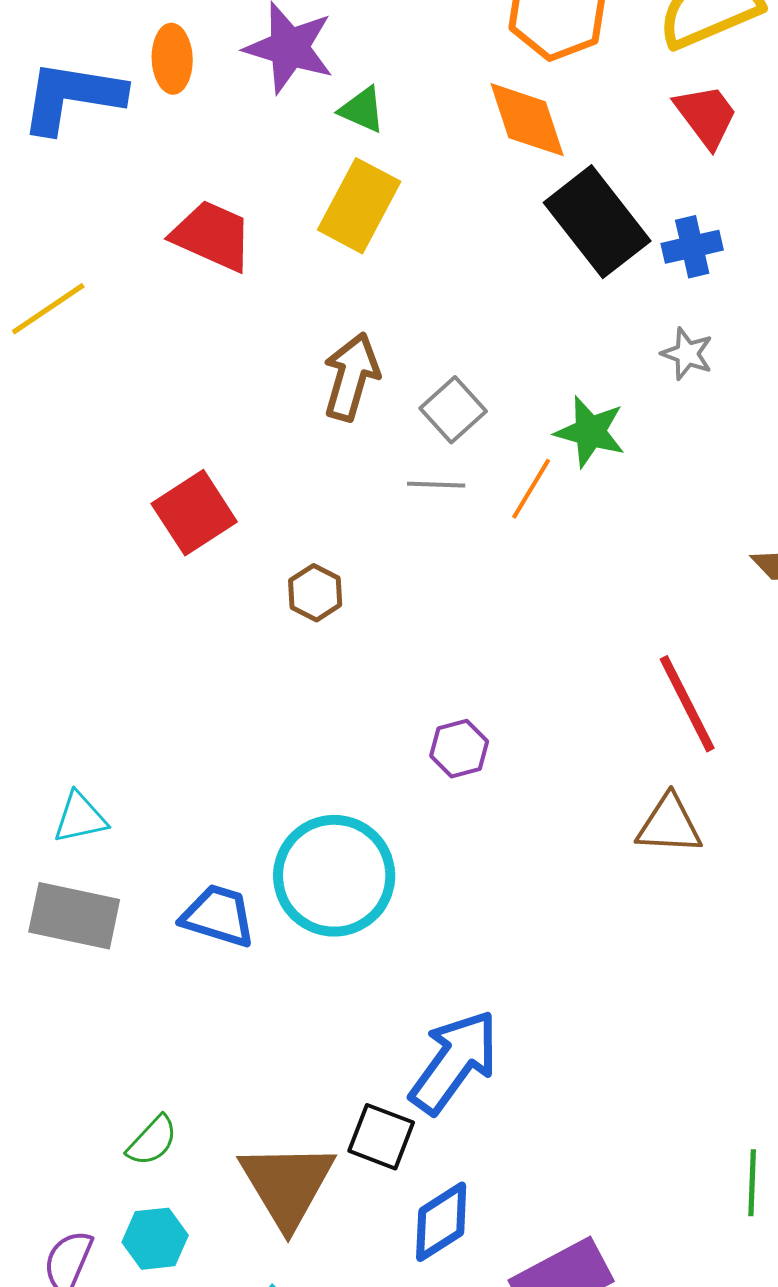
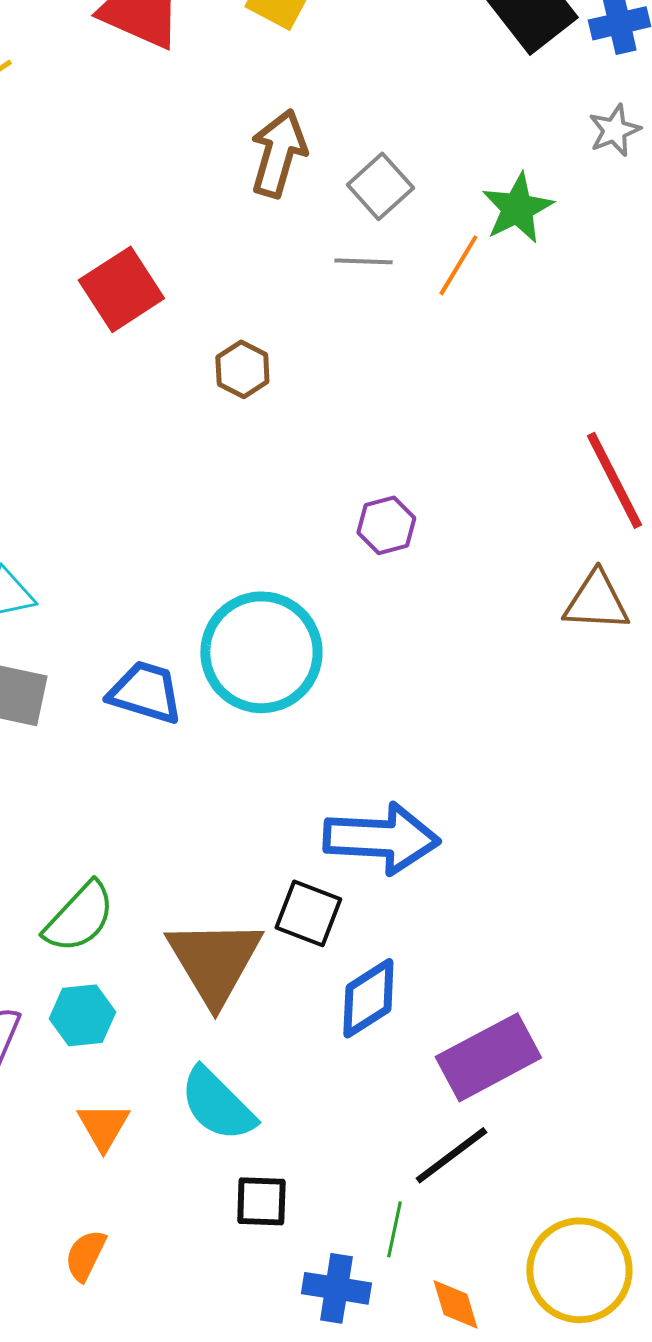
gray star: (687, 354) -> (614, 130), turned 30
green star: (590, 432) -> (517, 208), turned 30
blue arrow: (454, 1062) -> (381, 838), turned 57
green semicircle: (152, 1141) -> (79, 917), size x1.4

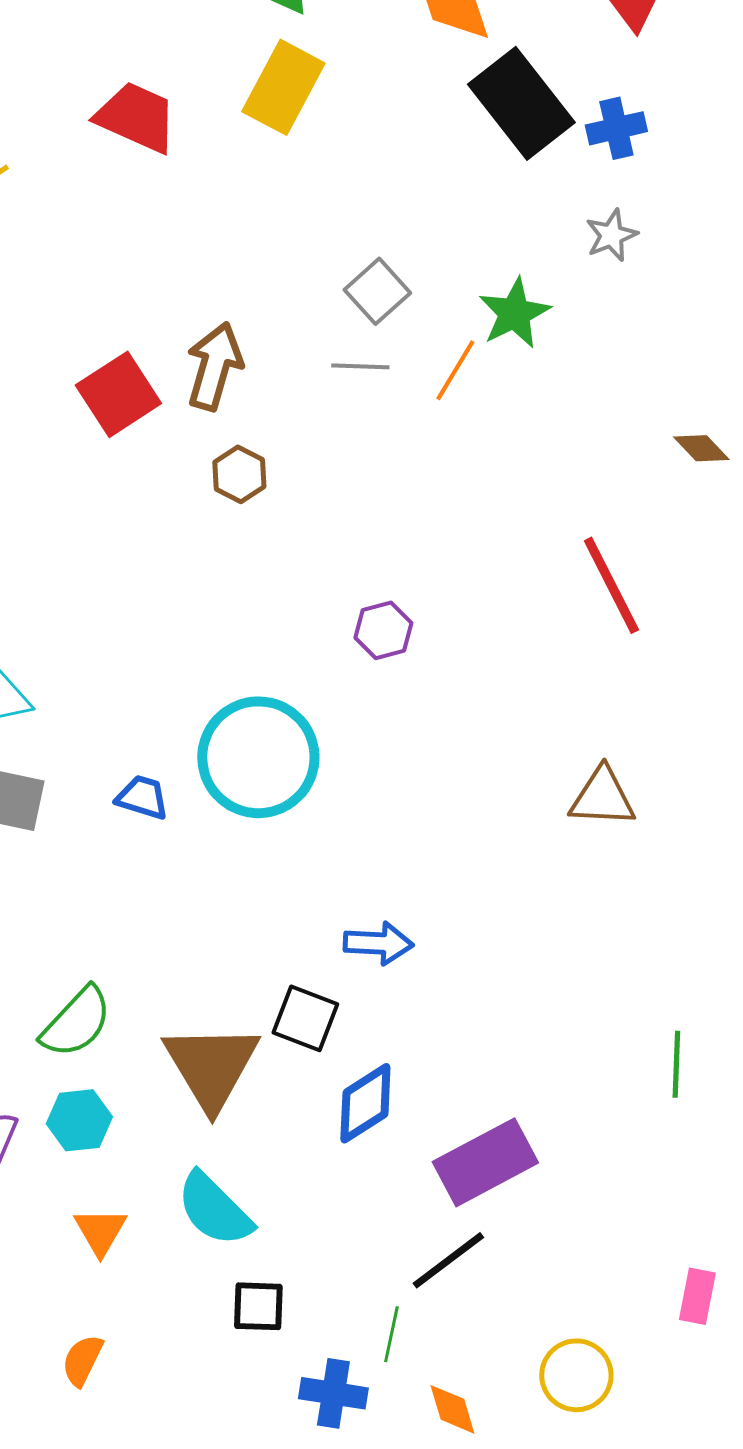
brown arrow: (278, 153) -> (214, 366), moved
brown triangle: (596, 601) -> (602, 797), moved
blue trapezoid: (145, 692) -> (142, 797), size x0.7
blue arrow: (381, 838) -> (378, 943), size x0.6
yellow circle: (579, 1270) -> (576, 1375), size x0.7

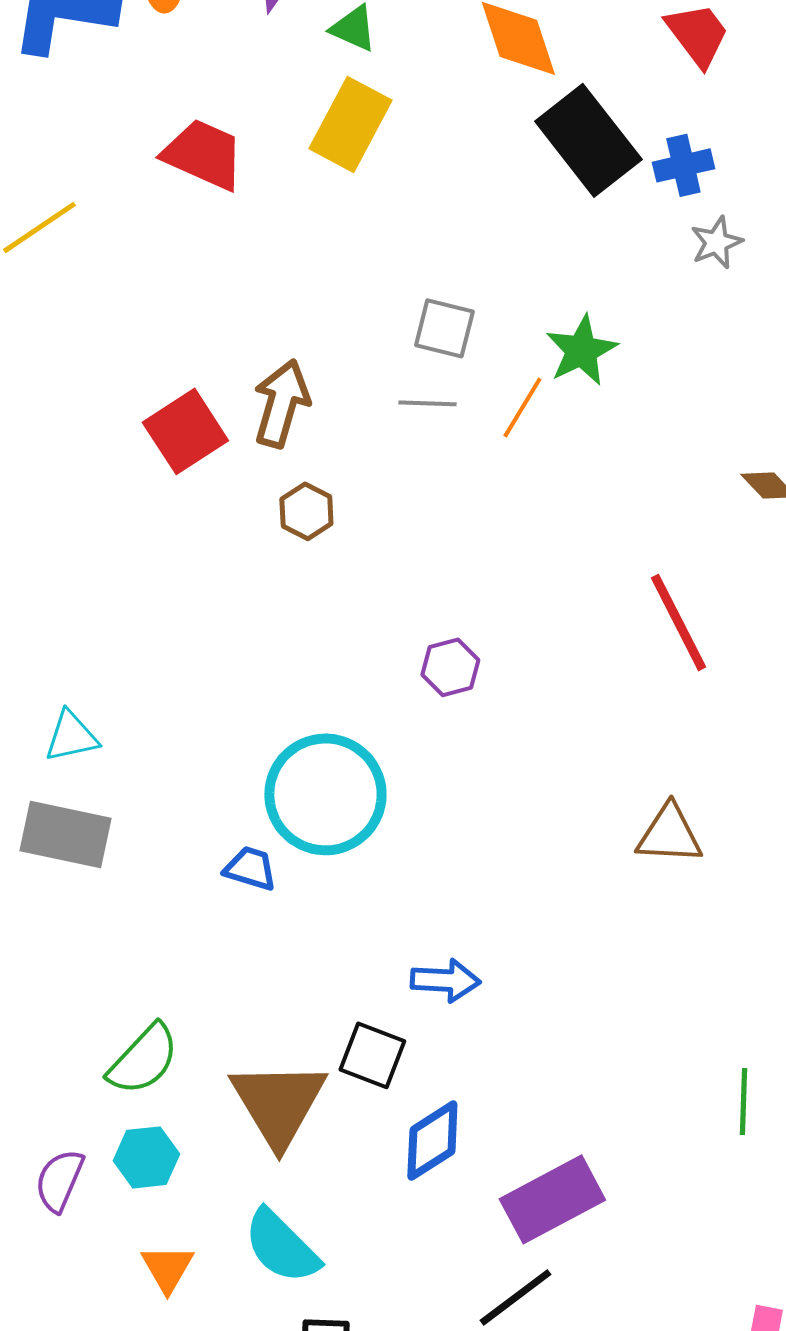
gray star: (611, 235) -> (716, 242), moved
gray square: (377, 291) -> (444, 328), turned -34
blue trapezoid: (142, 797) -> (250, 868), moved

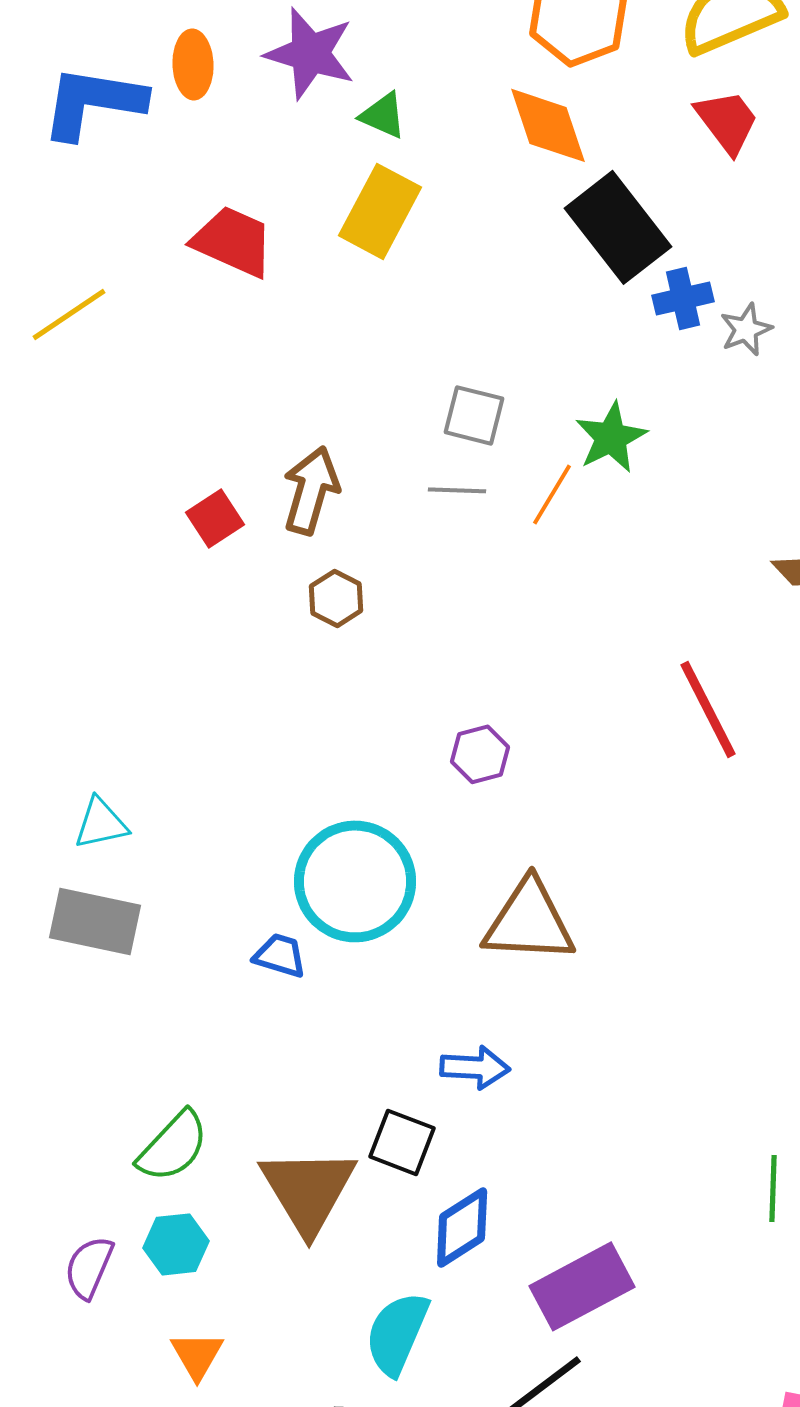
blue cross: (683, 165) -> (683, 298), moved
red square: (185, 431) -> (215, 518), size x0.7
brown triangle: (669, 834) -> (529, 921), moved, size x1.4
cyan semicircle: (281, 1246) -> (397, 1333), moved, turned 68

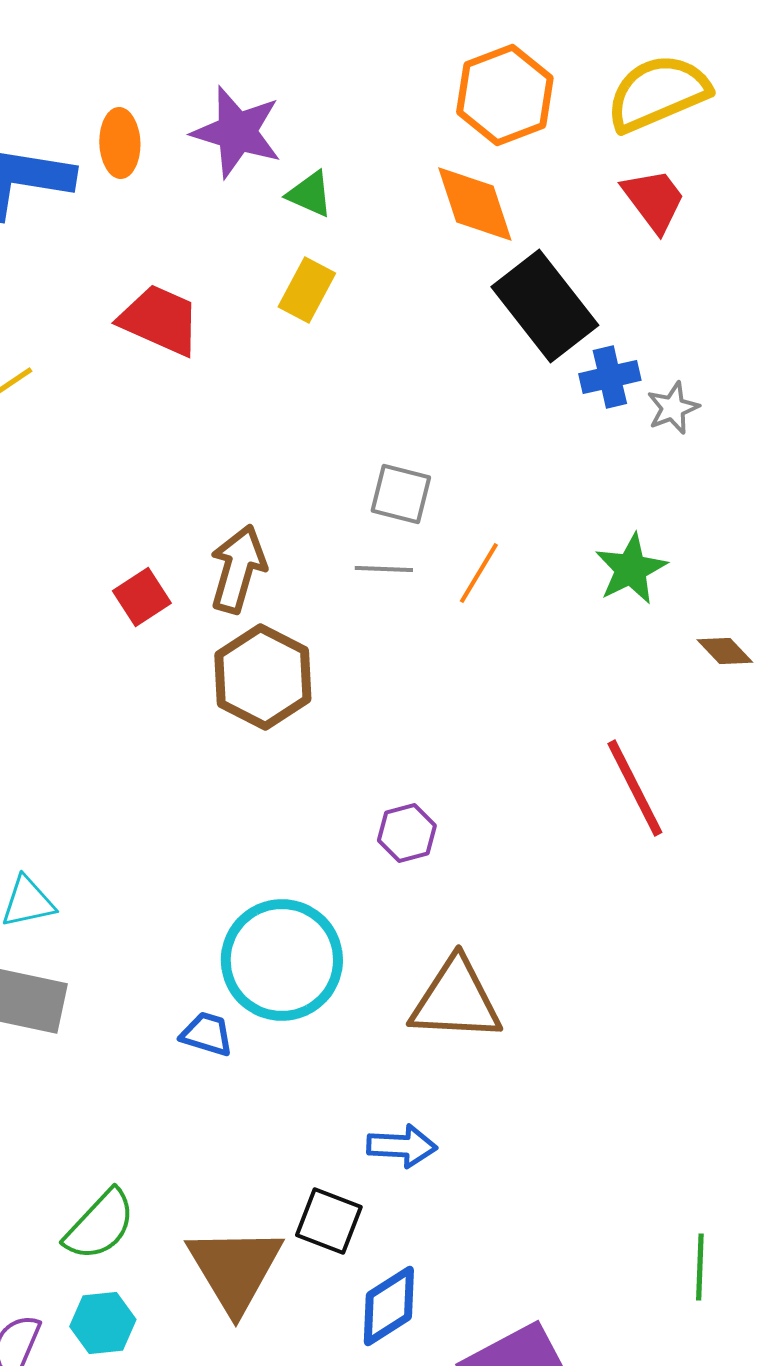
yellow rectangle: (380, 211) -> (307, 290), size x0.7
green star: (611, 437) -> (631, 569), moved
brown hexagon: (336, 598) -> (263, 677), size x1.8

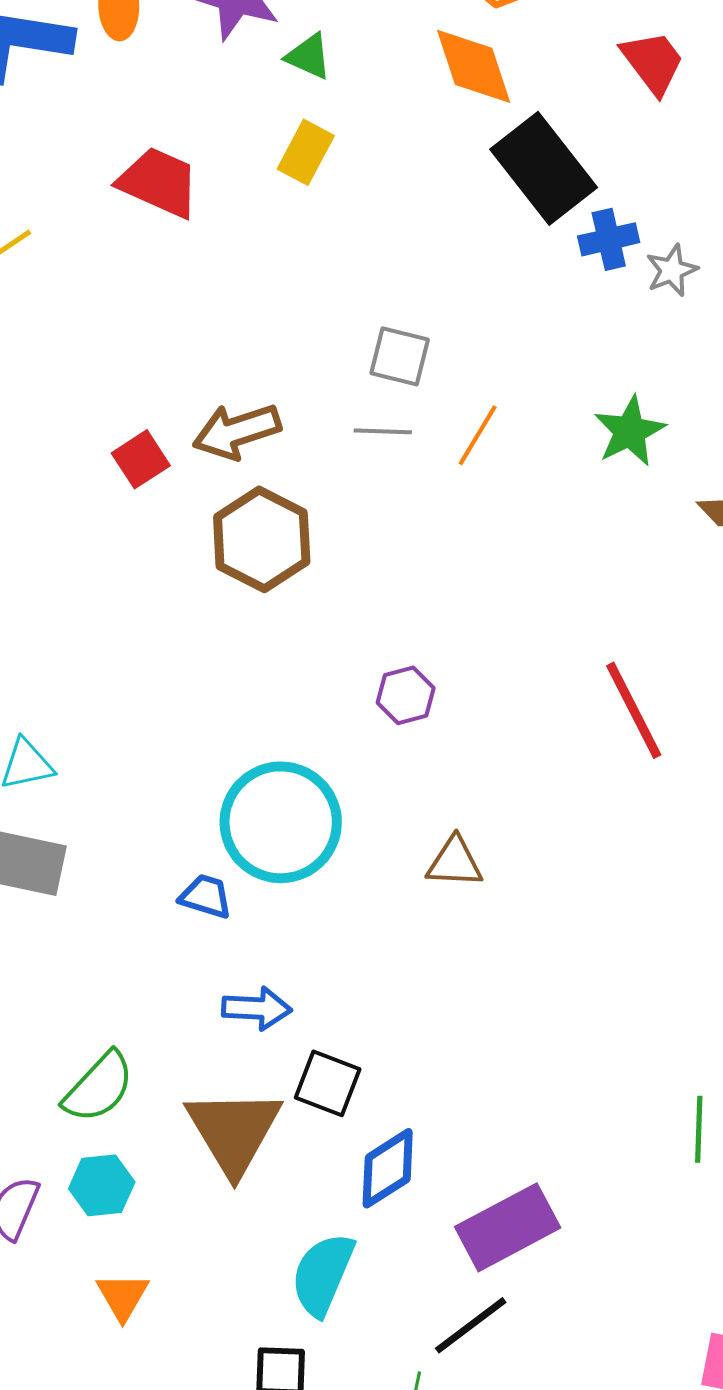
brown arrow: (238, 569) -> (237, 431), turned -124
red line: (635, 788) -> (634, 710), moved
brown triangle: (456, 1000) -> (455, 862), size x0.6
blue arrow: (402, 1146) -> (257, 1008), moved

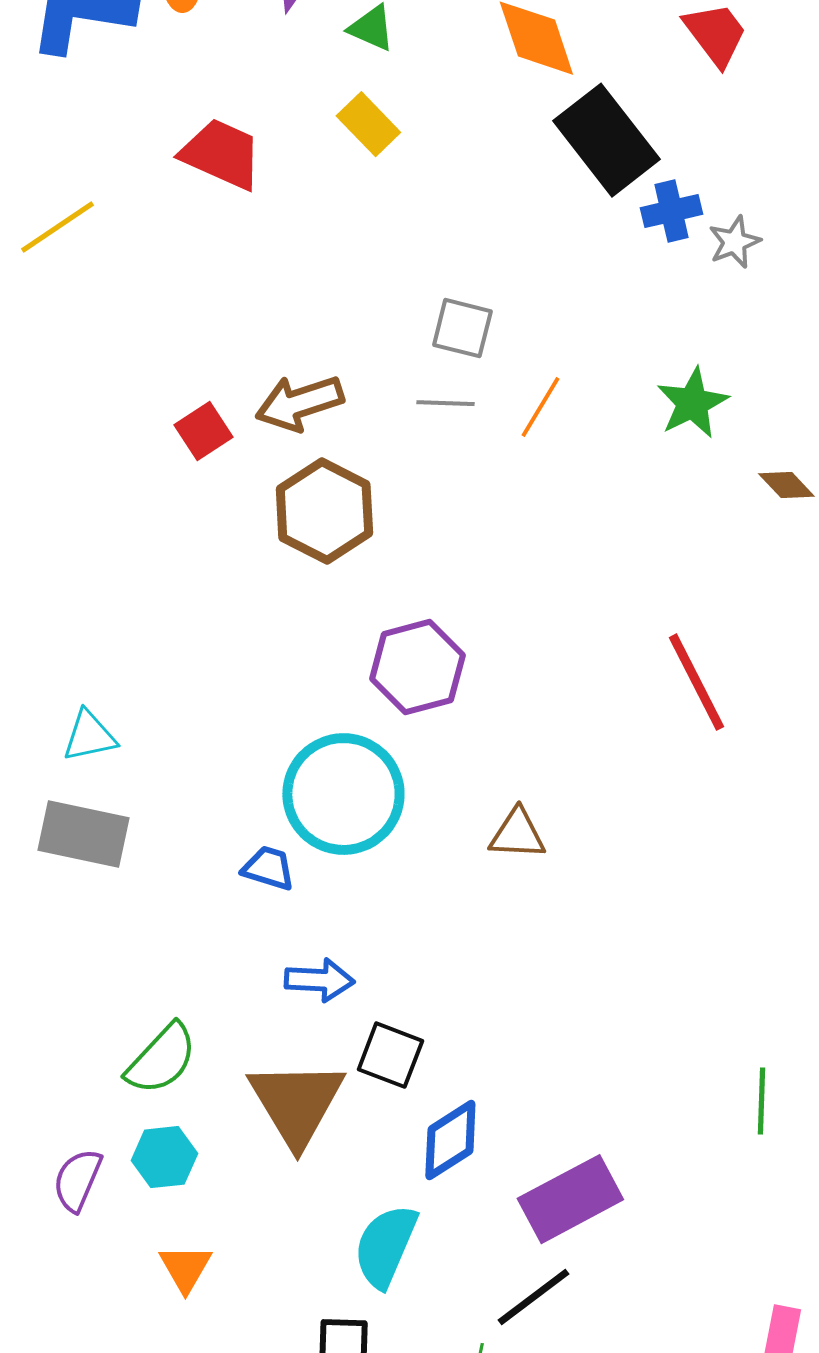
yellow rectangle: (306, 152) -> (368, 124), turned -72
purple hexagon: (406, 695) -> (417, 667), moved, size x1.6

